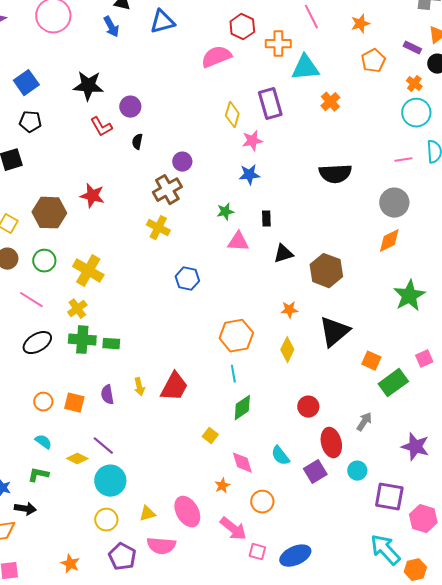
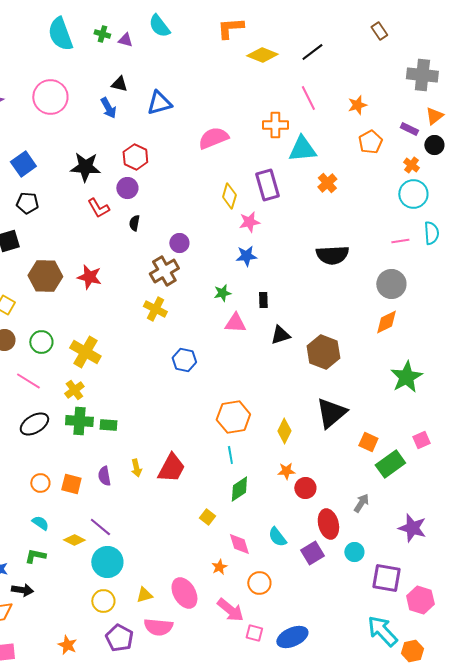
red hexagon: (242, 27) -> (135, 157), moved
brown hexagon: (49, 213) -> (45, 276), moved
orange star: (289, 310) -> (286, 471), moved

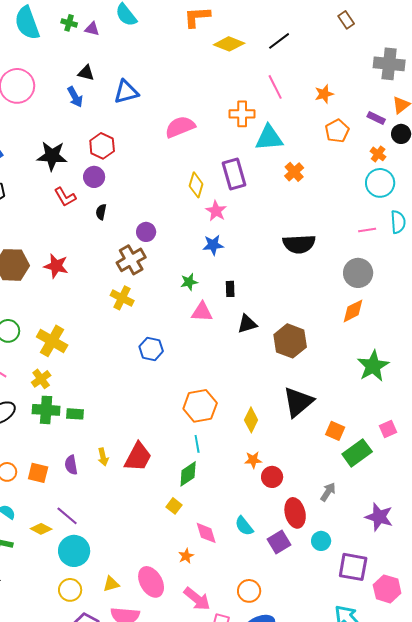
pink star: (249, 222) -> (216, 211), turned -30
green diamond: (239, 489) -> (188, 474), moved
orange circle: (259, 583) -> (249, 591), moved

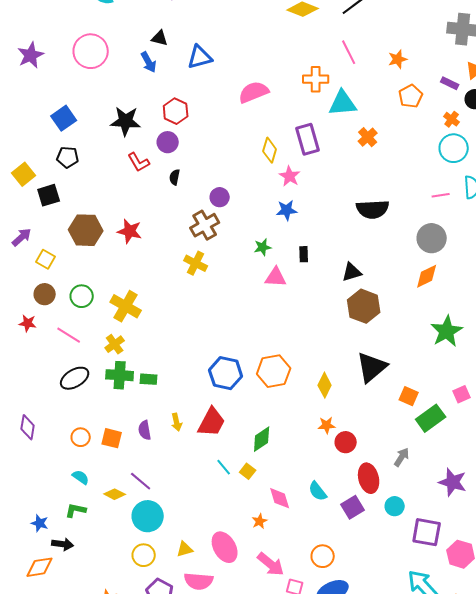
black triangle: (247, 324) -> (352, 272), moved
blue hexagon: (151, 349) -> (226, 373), moved, size x1.4
cyan line: (197, 444) -> (224, 467), moved, turned -30

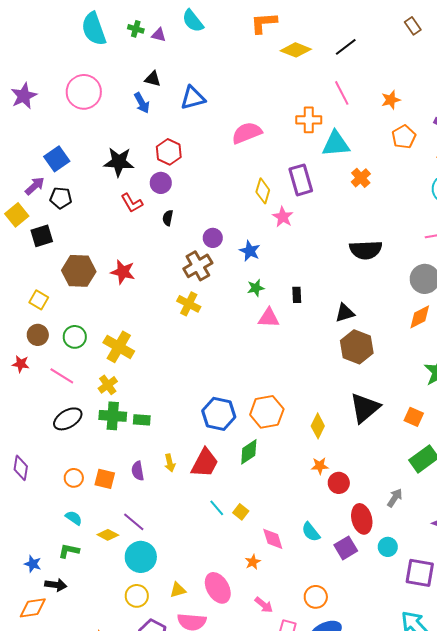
blue star: (287, 210) -> (250, 251), moved, turned 30
purple arrow: (22, 237) -> (35, 186), moved
orange square: (409, 396) -> (414, 417), moved
green diamond: (262, 439) -> (249, 452), moved
pink arrow: (271, 564) -> (264, 605), size x0.7

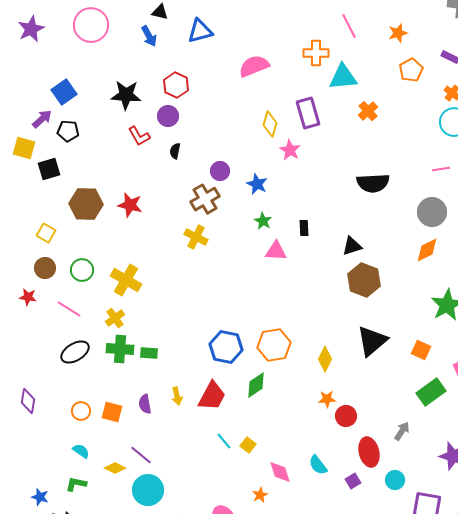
yellow square: (17, 215) -> (24, 148), turned -35
green star: (256, 288) -> (263, 221), turned -30
purple square: (346, 548) -> (353, 481), size x0.7

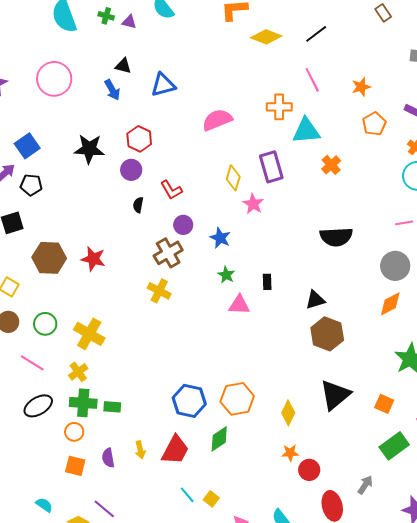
red L-shape: (139, 136) -> (171, 190), moved
orange circle: (81, 411) -> (74, 432), moved

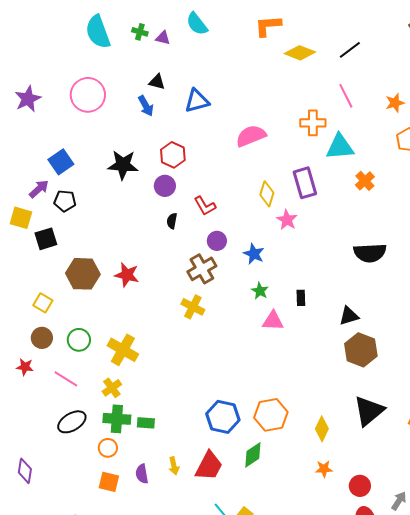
red circle: (309, 470) -> (360, 486), moved

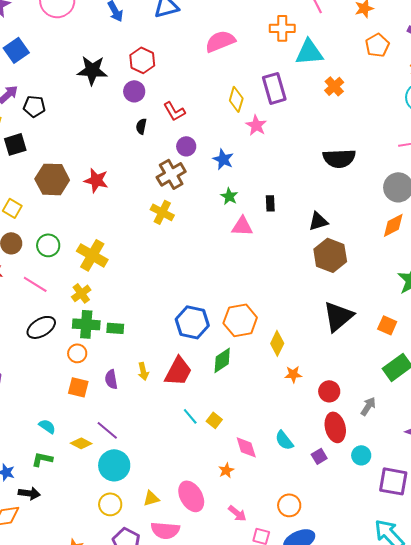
blue square: (61, 162) -> (16, 50), moved
yellow diamond: (322, 429) -> (277, 343), moved

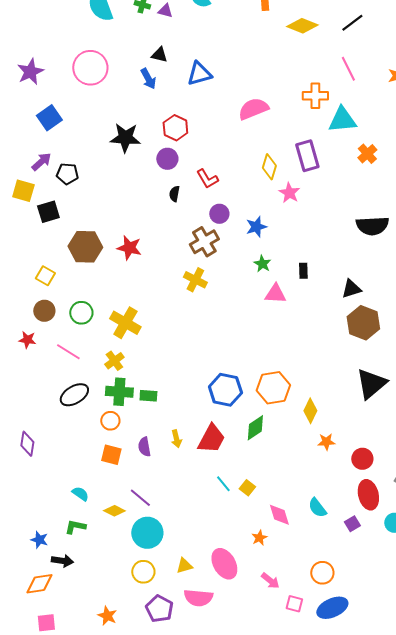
blue star: (223, 159) -> (256, 227), turned 30

